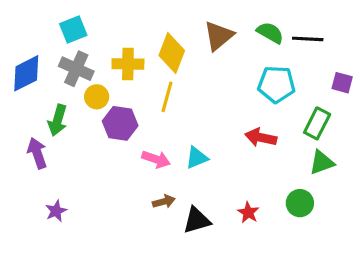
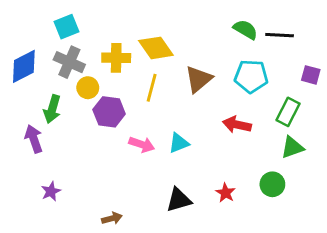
brown triangle: (219, 36) -> (199, 79), moved
yellow diamond: (172, 53) -> (156, 48), turned -56
brown arrow: (164, 202) -> (112, 218), moved

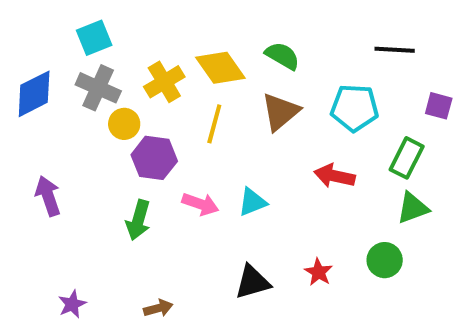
green semicircle: (245, 29) -> (282, 56), moved
yellow cross: (116, 58) -> (164, 82), turned -32
green arrow: (52, 109) -> (138, 220), moved
purple star: (51, 191) -> (72, 304), moved

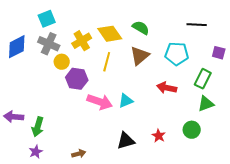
purple arrow: (48, 196) -> (14, 117), moved, turned -66
pink arrow: (200, 204) -> (100, 102), size x1.4
green arrow: (138, 220) -> (38, 127), moved

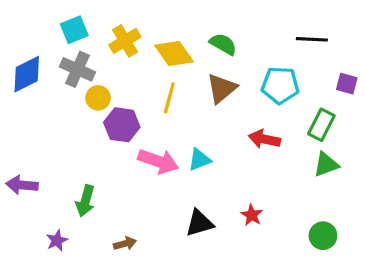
yellow cross: (82, 41) -> (125, 41), moved
green arrow: (38, 127) -> (85, 201), moved
green circle: (192, 130) -> (323, 236), moved

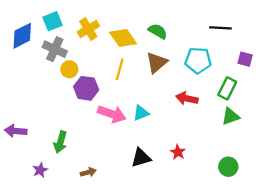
blue diamond: (27, 74) -> (22, 36), moved

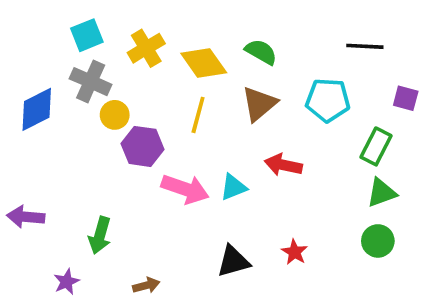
blue diamond: (22, 36) -> (37, 109), moved
red arrow: (187, 98) -> (283, 165), moved
green circle: (228, 167) -> (378, 241), moved

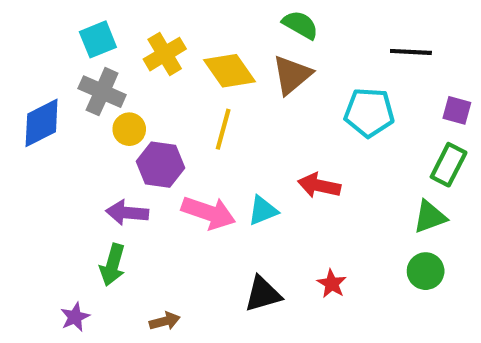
green semicircle: (261, 52) -> (300, 25), moved
brown triangle: (259, 104) -> (292, 75), moved
green rectangle: (376, 146) -> (449, 165), moved
purple arrow: (26, 217) -> (127, 213), moved

